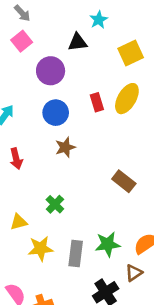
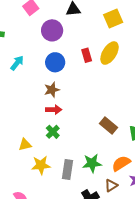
brown star: (65, 147) -> (52, 90), moved
red arrow: (16, 159) -> (54, 110), moved, turned -77
brown rectangle: (124, 181) -> (108, 125), moved

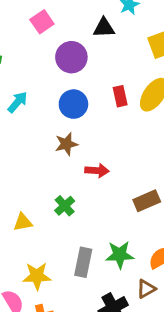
red arrow: (54, 110) -> (97, 171), moved
brown rectangle: (108, 125) -> (147, 201), turned -66
yellow star: (41, 165) -> (37, 276), moved

